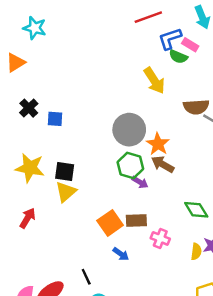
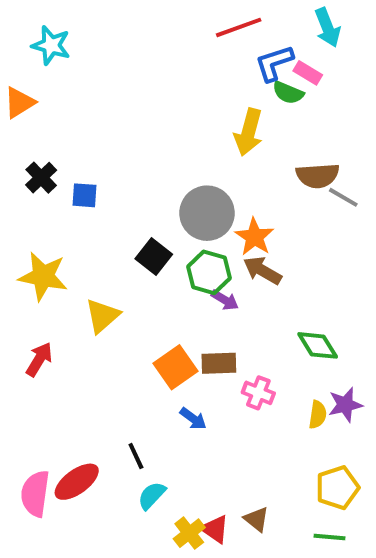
yellow arrow: (154, 81) -> (248, 132), turned 48
black square: (65, 171) -> (154, 257), moved, turned 30

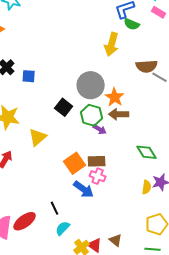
pink rectangle: (308, 73) -> (159, 12), moved
brown arrow: (262, 270) -> (119, 114), turned -30
pink cross: (258, 393) -> (98, 176), moved
blue arrow: (193, 419) -> (84, 189), size x1.5

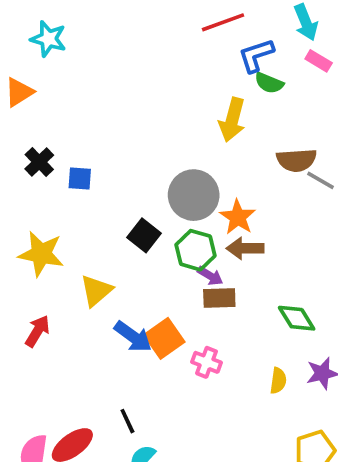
brown rectangle: (97, 161) -> (219, 298), moved
yellow semicircle: (147, 187) -> (278, 381), moved
blue arrow: (84, 189) -> (133, 337), moved

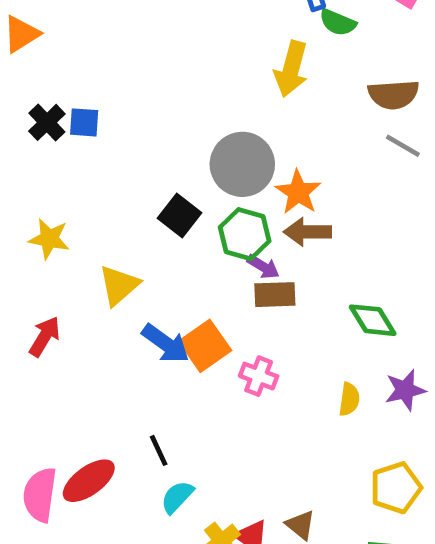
brown semicircle: (297, 160) -> (394, 95), moved
blue square: (80, 179) -> (84, 122), moved
yellow star: (41, 254) -> (49, 239), size x0.7

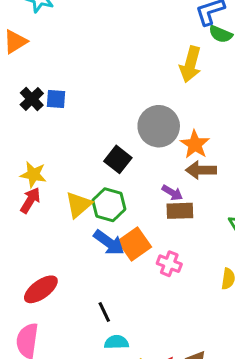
green hexagon: (245, 234) -> (109, 205), moved
red arrow: (45, 336) -> (30, 200), moved
red ellipse: (89, 481) -> (41, 289), moved
cyan semicircle: (177, 497) -> (116, 342), turned 45

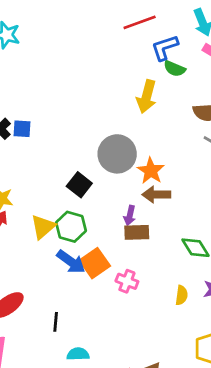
purple arrow: (172, 193) -> (130, 216), turned 72
black line: (104, 312) -> (56, 322), moved, turned 30

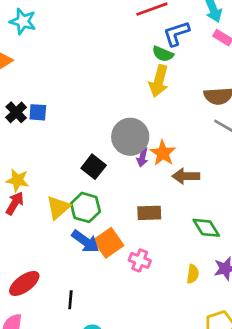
green semicircle: (175, 69) -> (163, 54), moved
brown arrow: (156, 195) -> (186, 176), moved
purple arrow: (130, 216) -> (142, 157), moved

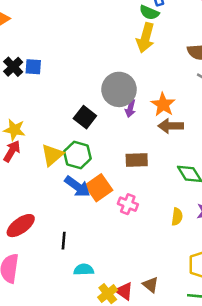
orange star: (163, 153) -> (163, 105), moved

